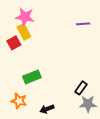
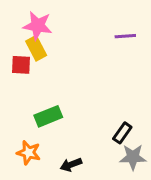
red square: (14, 43) -> (21, 65), turned 32

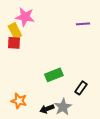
yellow rectangle: (36, 48) -> (15, 31), moved
green rectangle: (48, 116) -> (54, 75), moved
gray star: (133, 157) -> (63, 107), moved, turned -30

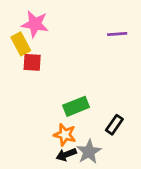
red square: (14, 43) -> (32, 62), moved
orange star: (19, 101) -> (65, 135), moved

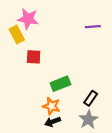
red square: (32, 62) -> (34, 57), moved
gray star: (89, 152) -> (88, 120), moved

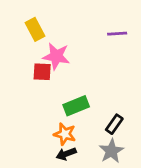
pink star: (28, 19) -> (56, 56), moved
yellow rectangle: (17, 34) -> (35, 29), moved

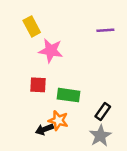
red square: (42, 72) -> (38, 85), moved
green rectangle: (76, 106) -> (69, 95), turned 30
black arrow: (66, 154) -> (44, 129), moved

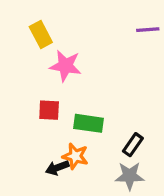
purple line: (105, 30) -> (148, 30), moved
gray star: (100, 136) -> (130, 176), turned 30

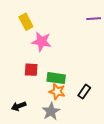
orange star: (75, 156) -> (57, 92), moved
black arrow: (57, 168) -> (19, 106), moved
gray star: (130, 176) -> (51, 111), moved, turned -30

